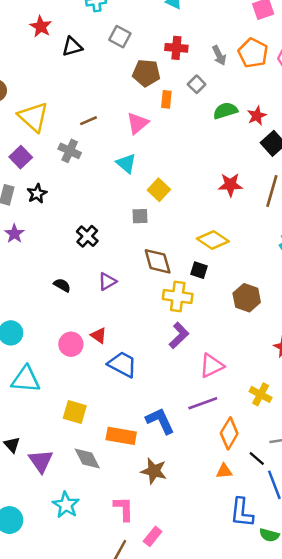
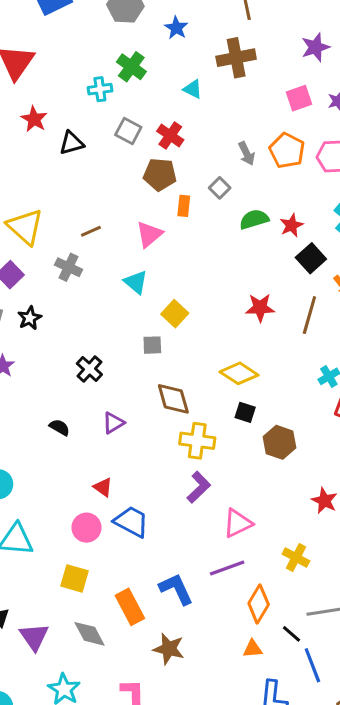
red cross: (176, 48) -> (170, 136), moved, turned 30
black square: (199, 270) -> (245, 412), moved
pink circle: (71, 344) -> (86, 528), moved
orange rectangle: (121, 436) -> (130, 607), turned 52

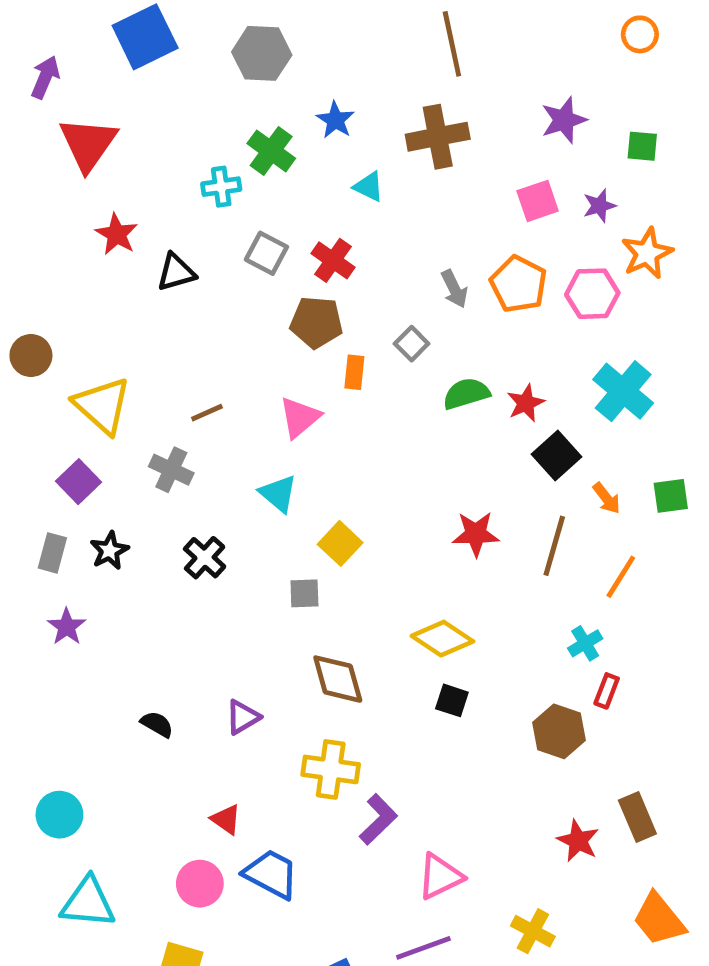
blue star: (176, 28) -> (335, 120), moved
black cross: (89, 369) -> (205, 558), moved
yellow cross: (197, 441) -> (331, 769), moved
brown hexagon: (280, 442) -> (559, 731), moved

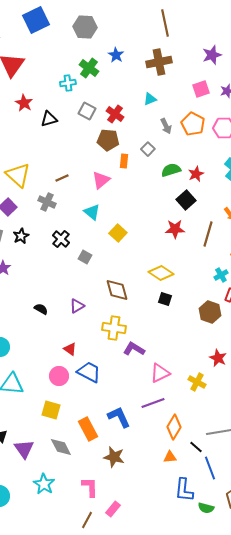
cyan triangle: (369, 187) -> (150, 99), moved, turned -48
black square: (557, 455) -> (186, 200), moved
gray square: (304, 593) -> (85, 257), moved, turned 32
purple L-shape: (378, 819) -> (134, 349), turned -105
yellow cross: (533, 931) -> (197, 382), moved

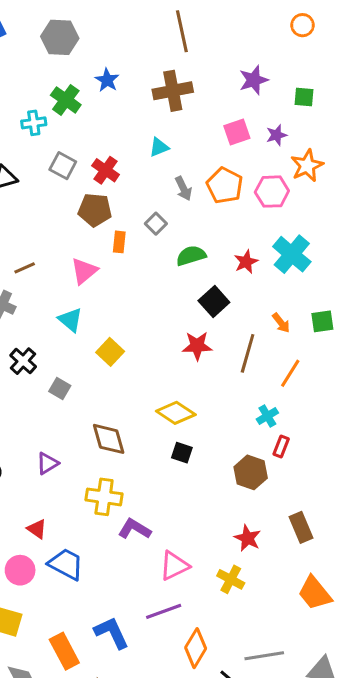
red star: (196, 174) -> (246, 262), moved
red star: (218, 358) -> (248, 538), moved

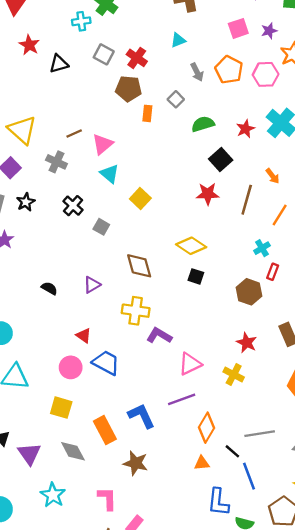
pink triangle: (84, 271) -> (103, 144), moved

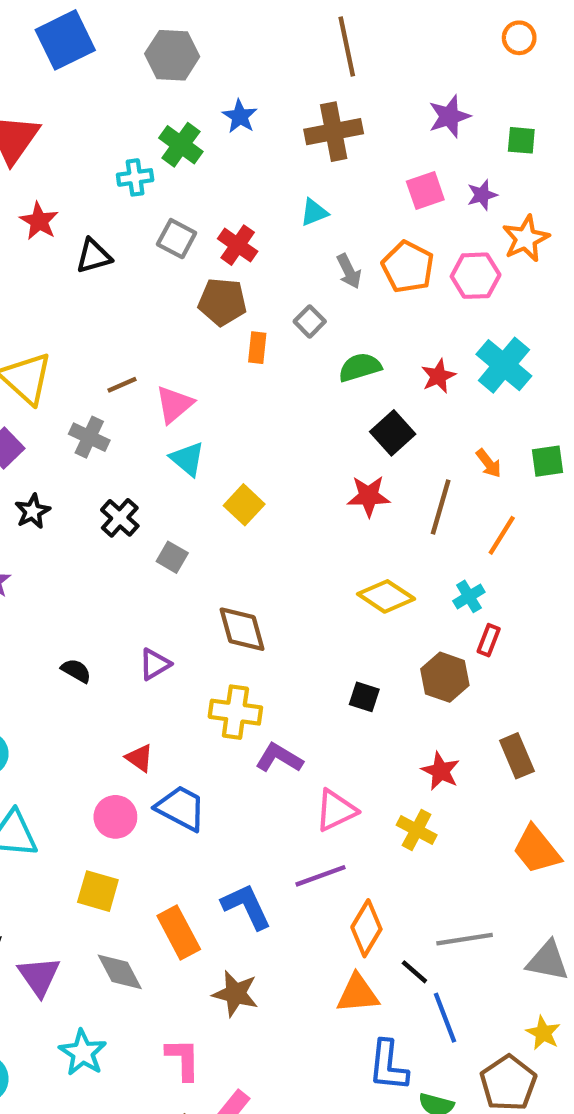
yellow diamond: (191, 246) -> (386, 596), moved
black square: (196, 276) -> (364, 697), moved
orange triangle: (202, 463) -> (358, 994), size x1.5

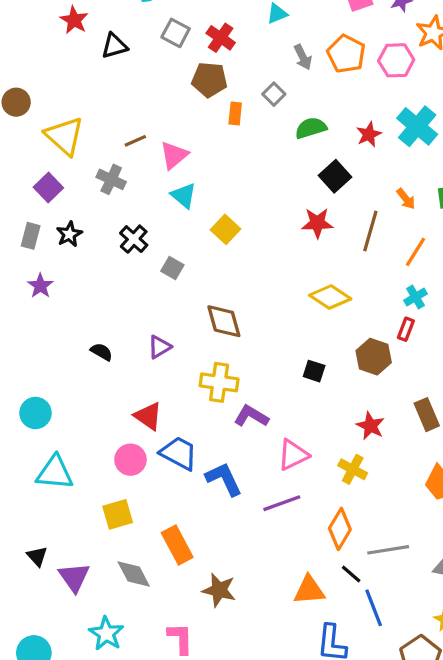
cyan cross: (469, 596) -> (416, 297), moved
red triangle: (139, 758) -> (148, 416), size x1.4
yellow square: (98, 891) -> (118, 514), turned -32
blue L-shape: (246, 906) -> (224, 479), moved
orange diamond: (366, 928) -> (340, 529), moved

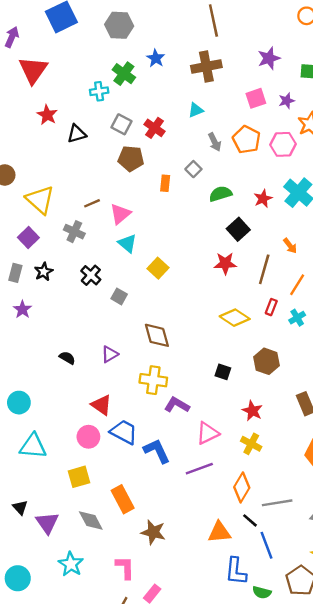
brown pentagon: (209, 80) -> (131, 158), moved
red rectangle: (406, 329) -> (271, 307), moved
red star: (370, 426) -> (252, 411), moved

